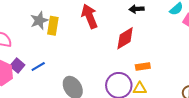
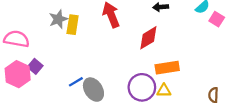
blue line: (38, 67) -> (76, 82), moved
orange rectangle: (143, 67) -> (167, 68), size x1.5

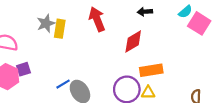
pink square: (217, 19) -> (199, 23), size x1.5
purple square: (35, 66) -> (24, 69), turned 32

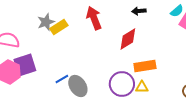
yellow rectangle: (60, 29) -> (59, 27), turned 48
purple square: (24, 69) -> (25, 65), size x1.6

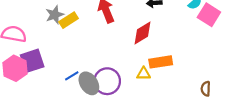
purple circle: (122, 84) -> (107, 81), moved
yellow triangle: (142, 87) -> (144, 74), moved

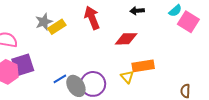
red diamond: (142, 33) -> (126, 39), turned 30
yellow triangle: (144, 74) -> (127, 77), turned 48

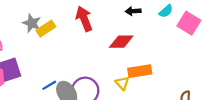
cyan semicircle: (175, 11) -> (166, 11), moved
gray star: (44, 22) -> (32, 23), turned -30

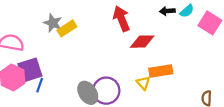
black arrow: (133, 11) -> (167, 11), moved
red arrow: (84, 19) -> (121, 19), moved
blue line: (49, 85) -> (40, 85), moved, turned -40

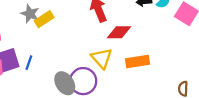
yellow triangle: (143, 83) -> (102, 58), moved, size x1.5
blue line: (40, 85) -> (29, 63), moved

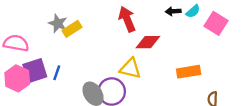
yellow triangle: (102, 58) -> (130, 68), turned -35
orange rectangle: (137, 62) -> (189, 72), moved

